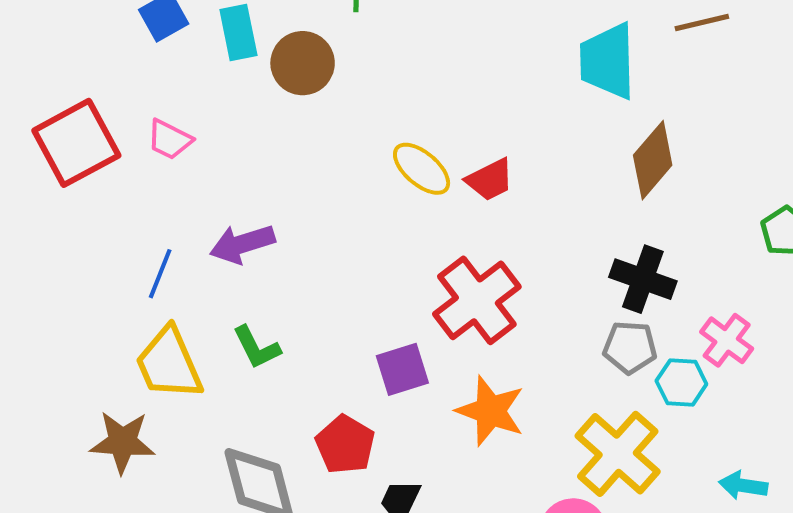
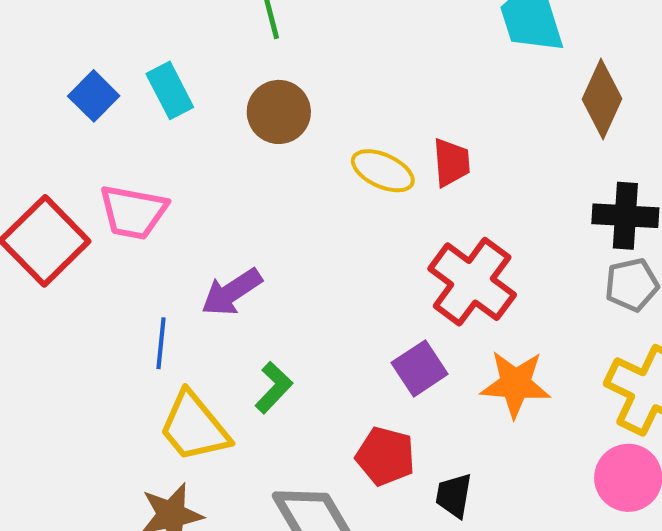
brown circle: (303, 63) -> (279, 112), moved
pink trapezoid: (170, 140) -> (133, 212), size x1.5
red trapezoid: (490, 180) -> (451, 162), turned -52
green L-shape: (257, 347) -> (274, 387), turned -94

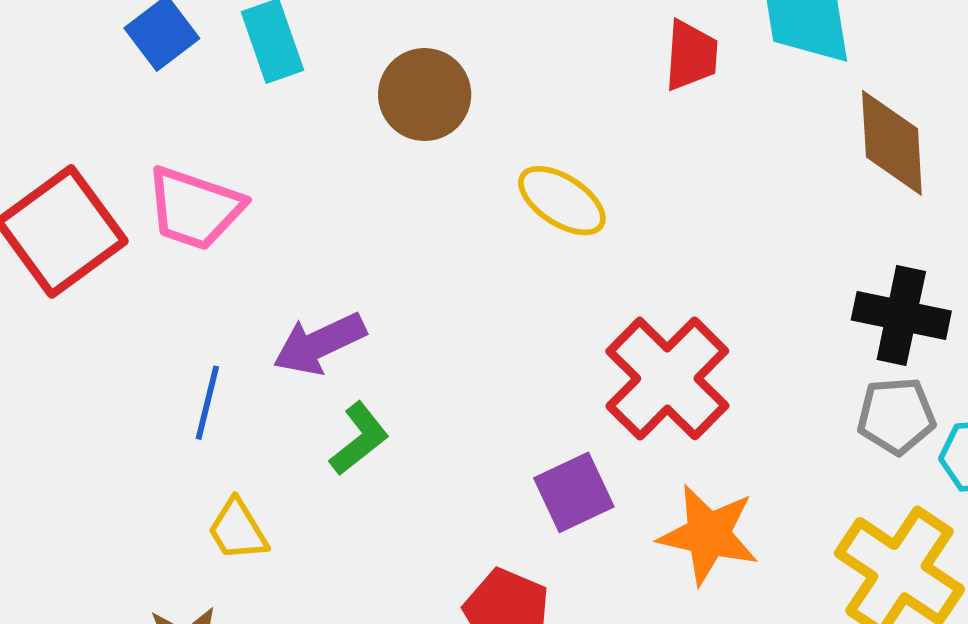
brown diamond: (602, 99) -> (892, 143), turned -36
red trapezoid: (451, 162) -> (691, 56), moved
green L-shape: (274, 387) -> (359, 439), moved
yellow trapezoid: (194, 427) -> (238, 530), size x0.6

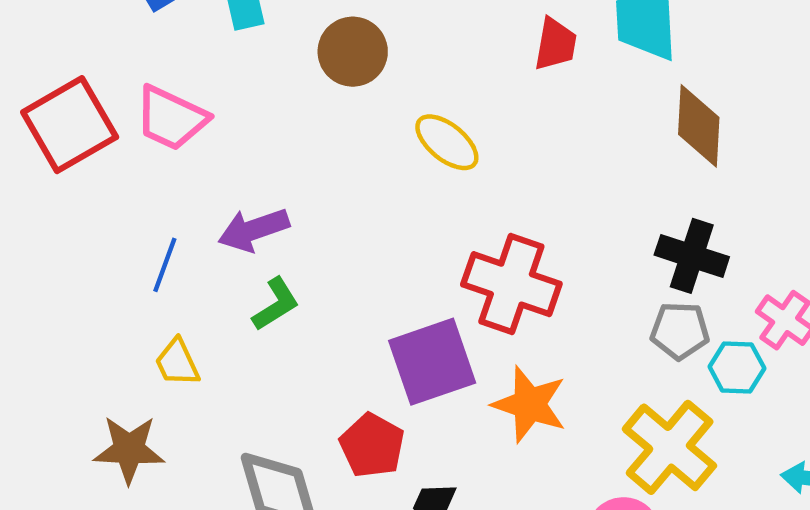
red cross: (667, 378) -> (511, 284), turned -32
purple square: (574, 492) -> (432, 362), size x1.5

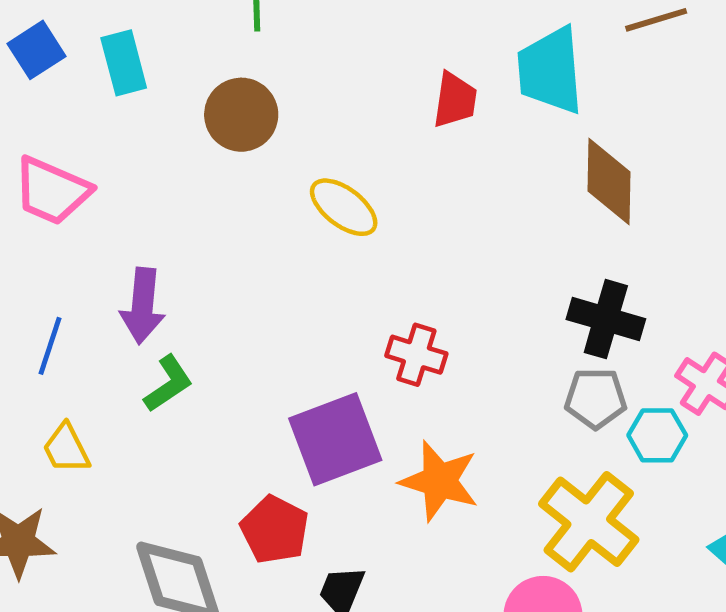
purple arrow: (254, 230) -> (143, 306), turned -64
red cross: (511, 284) -> (416, 355), size x0.6

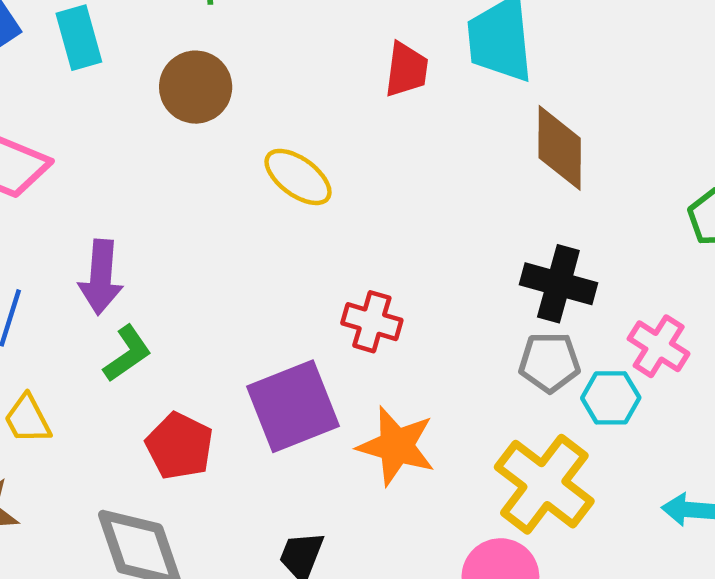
red pentagon: (275, 530) -> (179, 446), moved

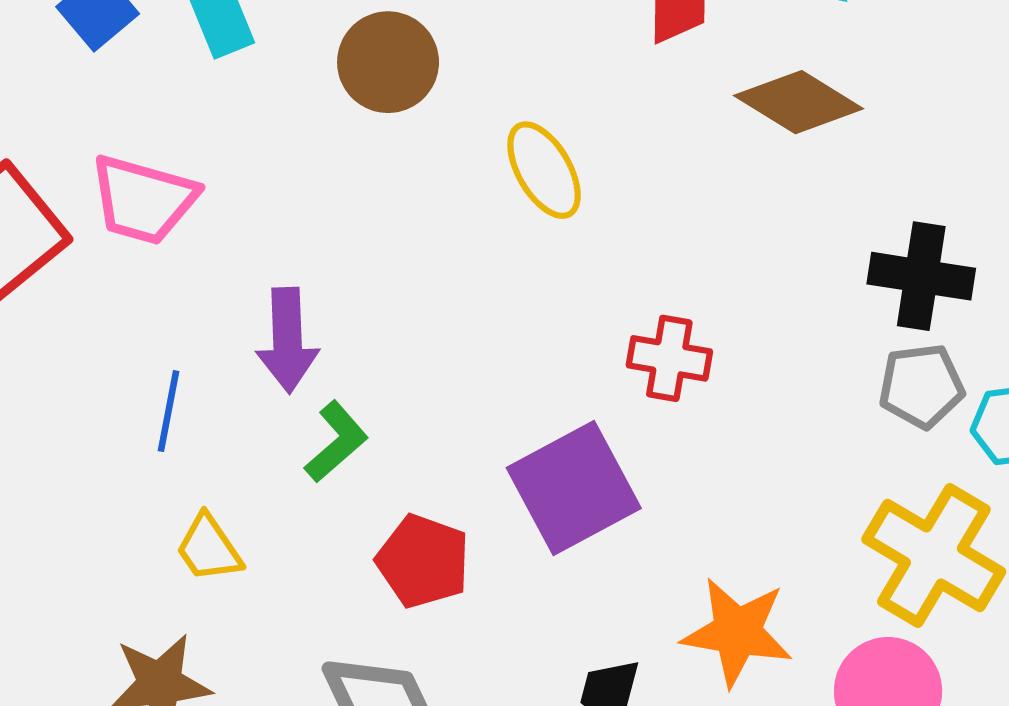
brown diamond: (560, 148) -> (799, 102), moved, turned -52
yellow ellipse: (298, 177) -> (544, 170), turned 30
orange star: (396, 446) -> (737, 632), moved

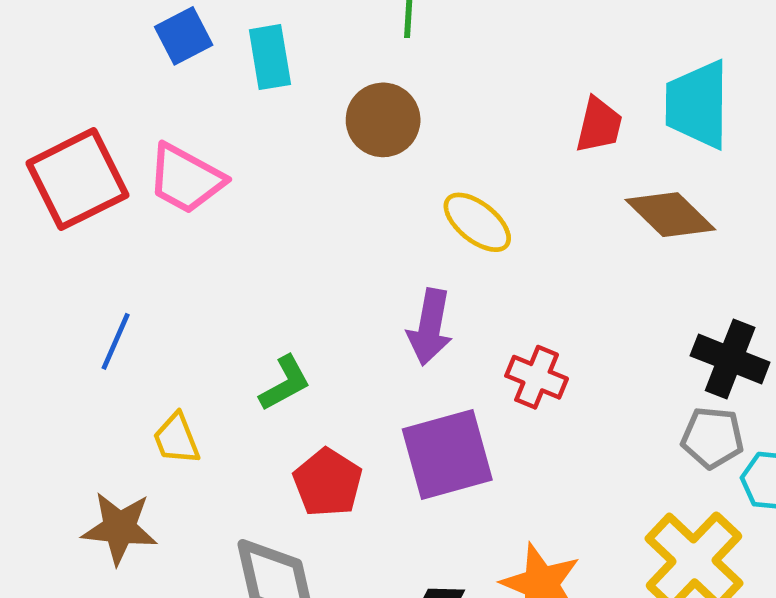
yellow ellipse: (544, 170) -> (477, 222), turned -34
purple arrow: (287, 340) -> (430, 327), moved
blue line: (168, 411) -> (116, 341), moved

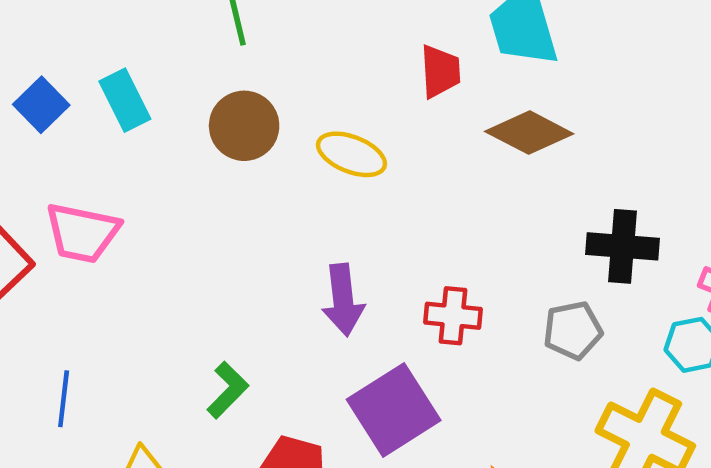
yellow ellipse: (477, 222) -> (351, 154), moved
gray pentagon: (712, 438) -> (573, 330), moved

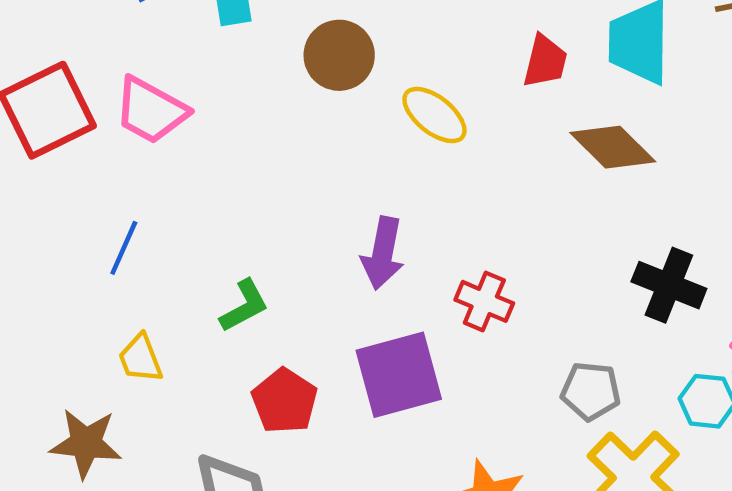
gray pentagon: (573, 330) -> (591, 391), moved
blue line: (64, 399) -> (124, 248), moved

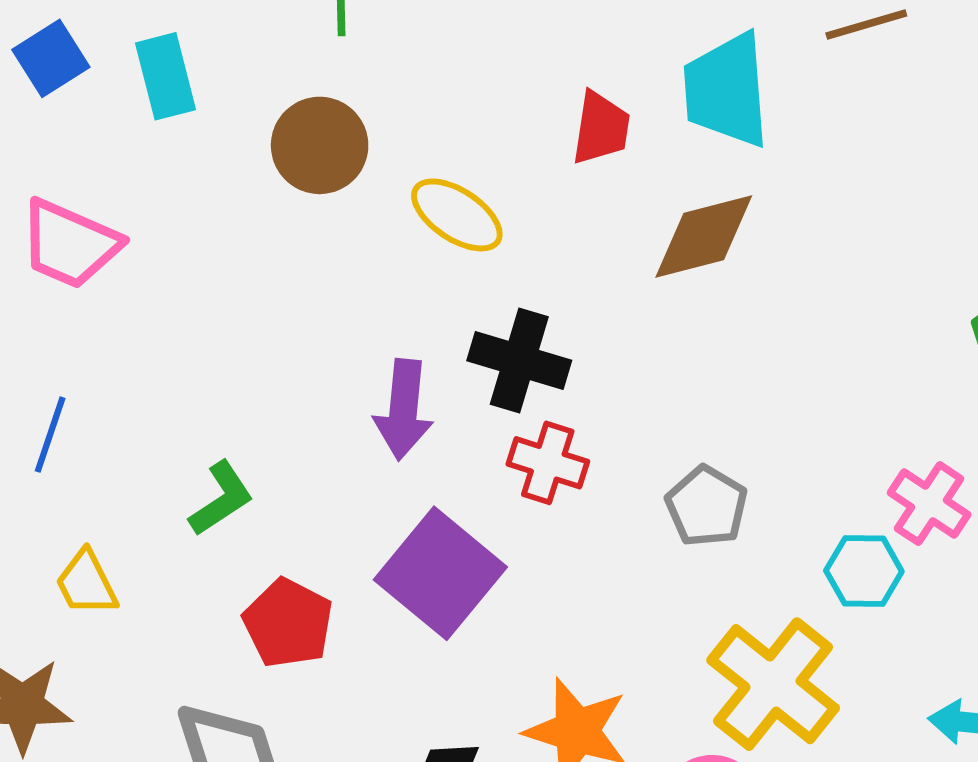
brown diamond: (613, 147) -> (704, 237), turned -54
black cross: (669, 285) -> (519, 361), moved
purple square: (399, 375) -> (440, 573), turned -30
gray pentagon: (591, 391) -> (707, 506), moved, turned 30

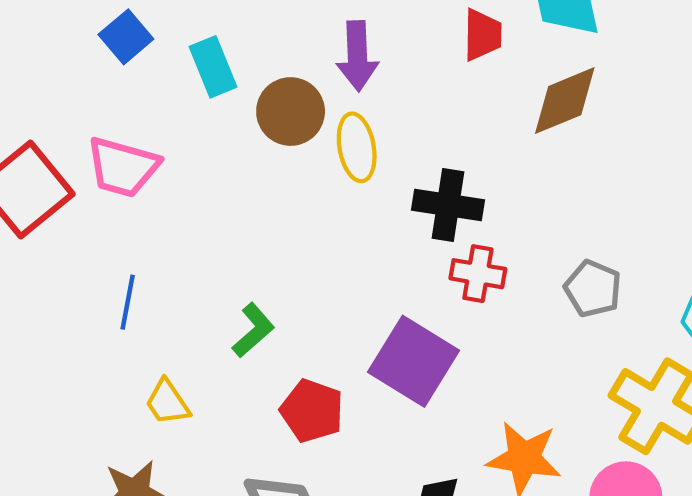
blue square: (51, 58) -> (126, 37), moved
cyan rectangle: (166, 76) -> (213, 67), moved
brown circle: (320, 145) -> (291, 112), moved
yellow ellipse: (457, 215) -> (357, 147), moved, turned 54
purple arrow: (403, 410) -> (357, 56), moved

